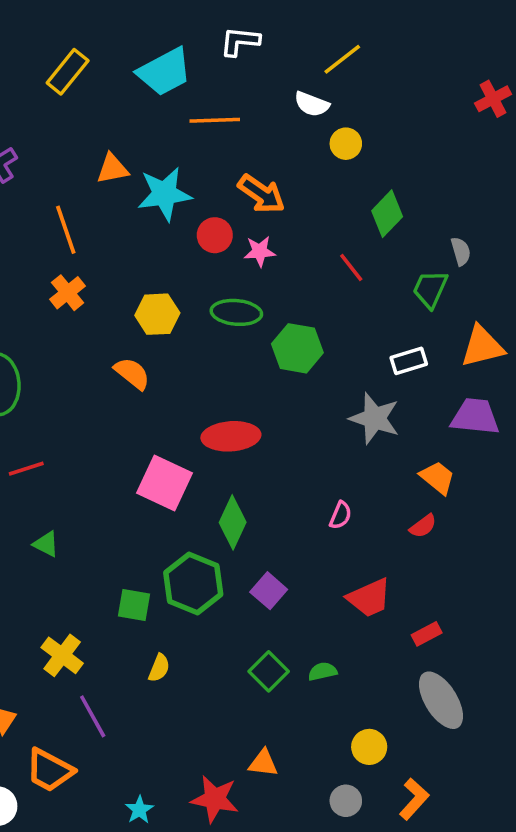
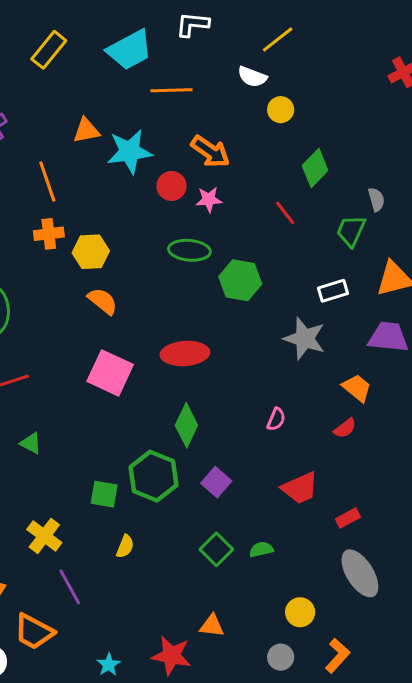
orange cross: (68, 293) -> (49, 234), turned 32
yellow hexagon: (157, 314) -> (91, 252), moved
pink square: (164, 483) -> (110, 373), moved

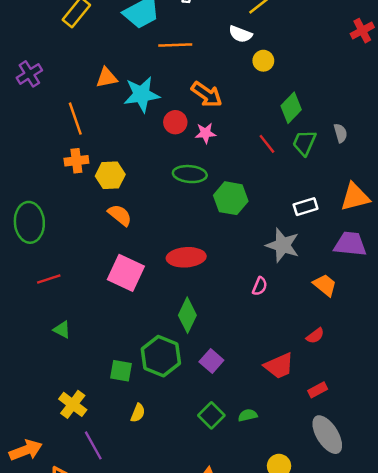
green trapezoid: (351, 231) -> (304, 143), moved
pink semicircle: (276, 419) -> (260, 286), moved
red semicircle: (345, 428) -> (315, 336), moved

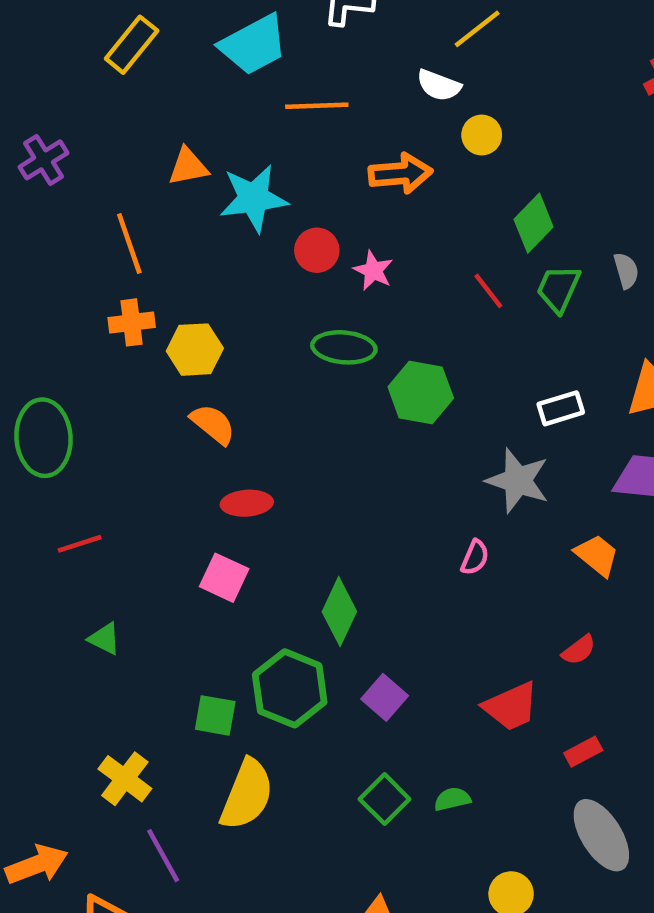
orange arrow: (207, 94) -> (400, 173), moved, turned -40
pink star: (205, 133) -> (373, 271), turned 30
red ellipse: (186, 257) -> (247, 503), moved, size x0.7
pink square: (126, 273) -> (224, 578), moved, size x0.7
yellow semicircle: (138, 413) -> (247, 795), size x2.0

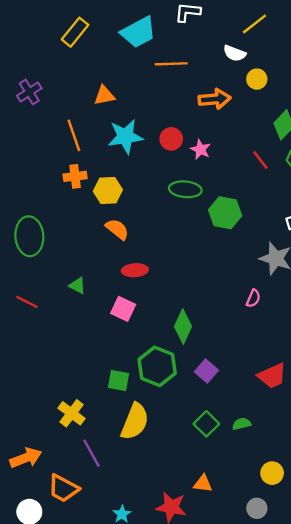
cyan star: (254, 198) -> (125, 137), moved
red line: (80, 544) -> (27, 302), moved, turned 45
green triangle: (104, 639) -> (77, 285), moved

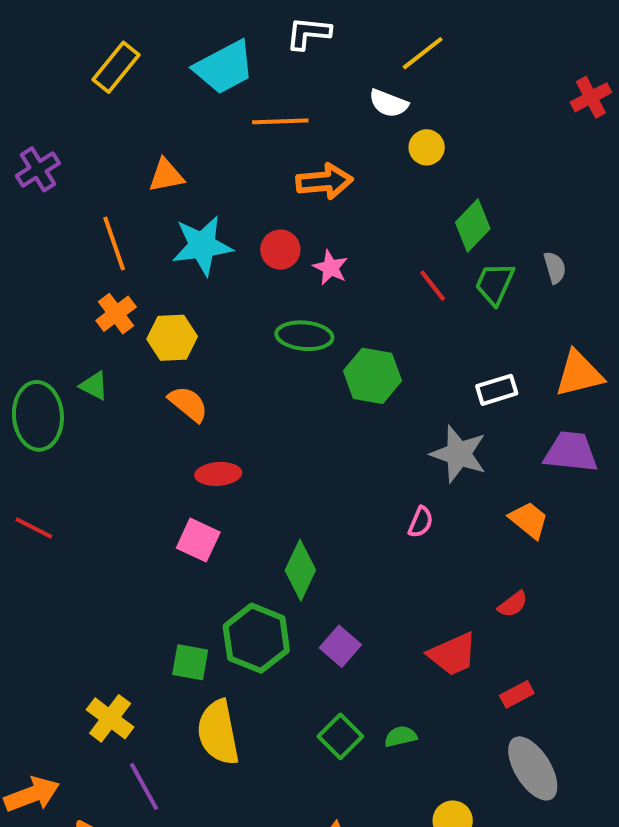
orange arrow: (215, 99) -> (324, 181), moved
orange cross: (75, 176) -> (116, 314), turned -30
green triangle: (77, 285) -> (94, 386), moved
yellow semicircle: (135, 421) -> (218, 732), turned 147

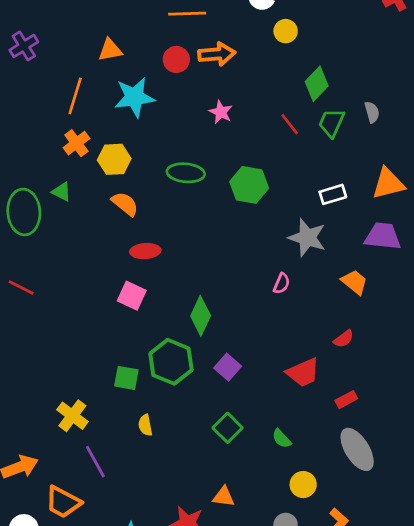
orange line: (114, 244) -> (75, 96), turned 36
red circle: (280, 250) -> (176, 59), moved
green ellipse: (304, 336) -> (186, 173), moved
yellow semicircle: (218, 732) -> (145, 425), size x0.5
green semicircle: (401, 736) -> (282, 439), moved, turned -120

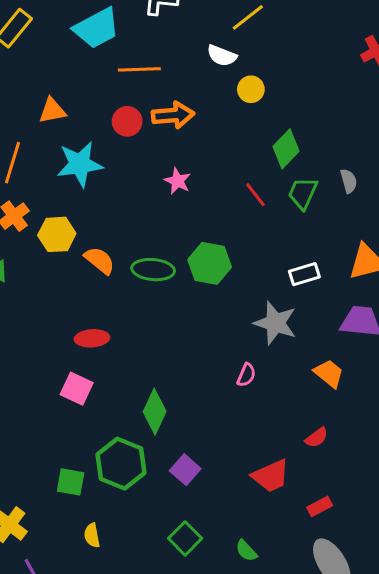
green ellipse: (186, 173) -> (153, 270), moved
orange semicircle: (125, 204) -> (100, 260), moved

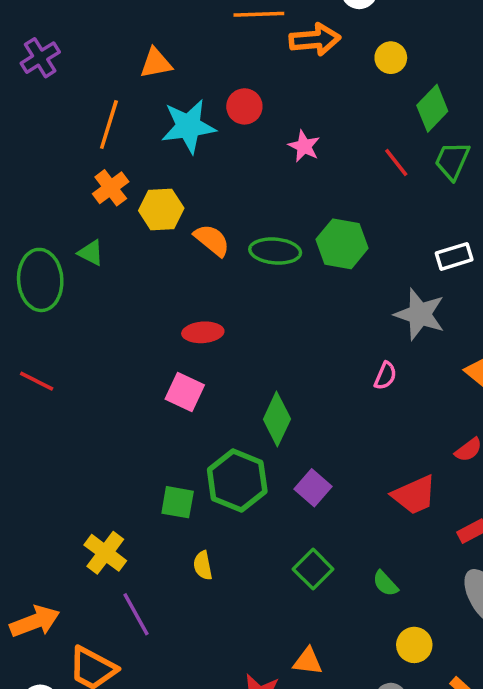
yellow circle: (251, 89) -> (391, 58), moved
orange arrow: (173, 115) -> (315, 40), moved
red circle: (127, 121) -> (244, 106), moved

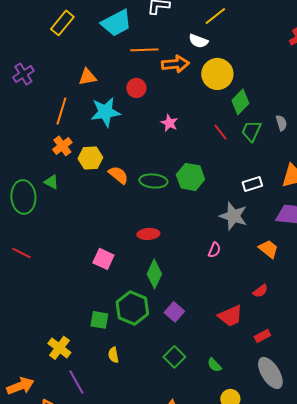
yellow circle: (391, 58) -> (217, 74), size x1.8
red circle: (244, 106) -> (136, 88), moved
red ellipse: (203, 332) -> (148, 234), moved

